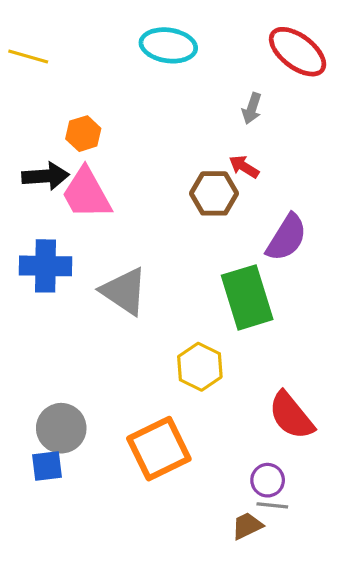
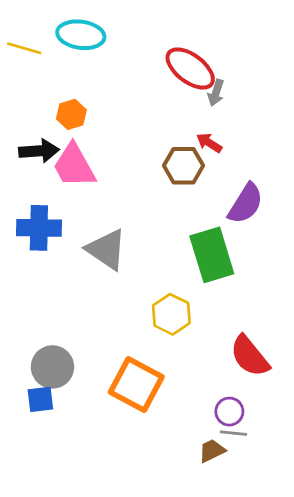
cyan ellipse: (168, 45) -> (81, 35), moved
red ellipse: (298, 52) -> (190, 69), moved
orange square: (159, 449) -> (136, 385), turned -36

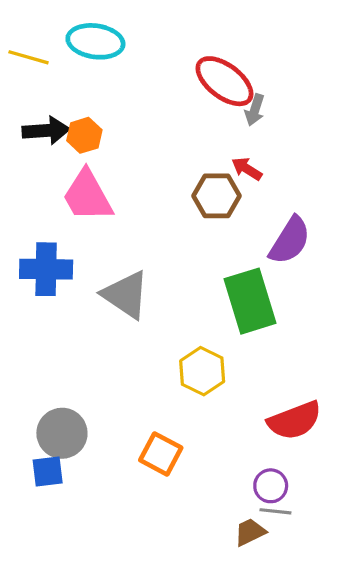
black arrow: (39, 151) -> (46, 131), moved
red semicircle: (250, 356) -> (295, 421), turned -72
orange square: (136, 385) -> (161, 454), size x0.7

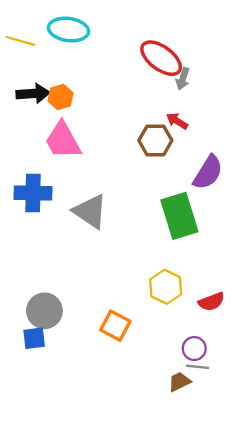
yellow hexagon: (202, 371) -> (166, 287), moved
red semicircle: (295, 421) -> (211, 302), size x0.7

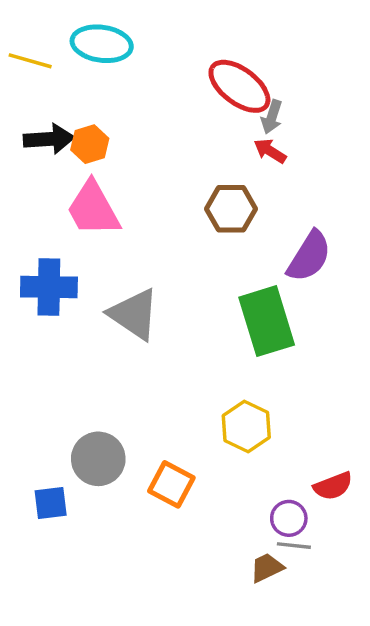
red arrow: (177, 121) -> (270, 151), moved
red semicircle: (211, 302) -> (333, 486), moved
gray circle: (44, 311) -> (98, 459), moved

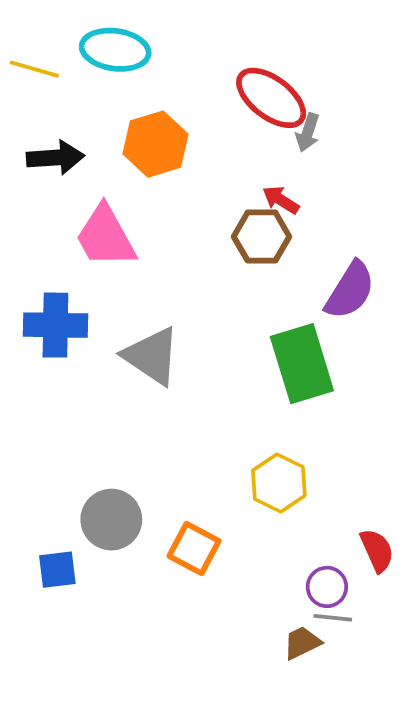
orange hexagon: (90, 144) -> (156, 144), moved, size x1.5
red arrow: (270, 151) -> (281, 200), moved
red semicircle: (333, 486) -> (377, 550), turned -93

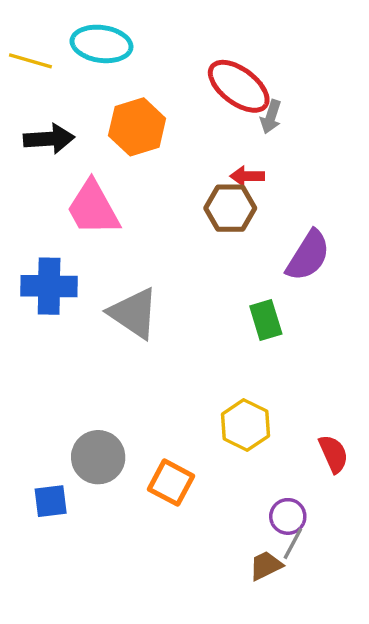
red arrow: (281, 200) -> (247, 176), turned -32
green rectangle: (302, 364) -> (266, 320), size x0.6
red semicircle: (377, 550) -> (334, 454), moved
gray line: (333, 618) -> (293, 544), turned -68

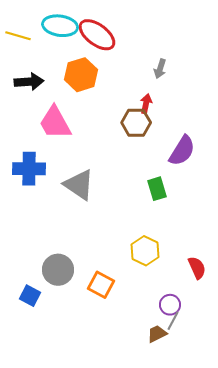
red ellipse: (239, 86) -> (97, 35), moved
red arrow: (247, 176) -> (146, 104), turned 102
blue square: (51, 501) -> (30, 296), turned 35

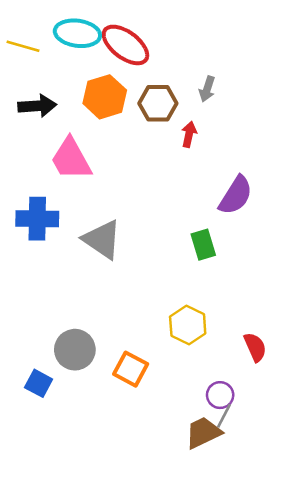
brown hexagon: (136, 123) -> (158, 103), moved
brown trapezoid: (157, 334) -> (203, 433), size x1.4

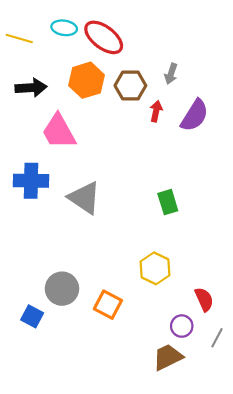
cyan ellipse: (77, 33) -> (64, 28), size x0.7
purple semicircle: (236, 195) -> (195, 115), moved
red semicircle: (255, 347) -> (204, 299), moved
gray line: (224, 416) -> (217, 338), moved

